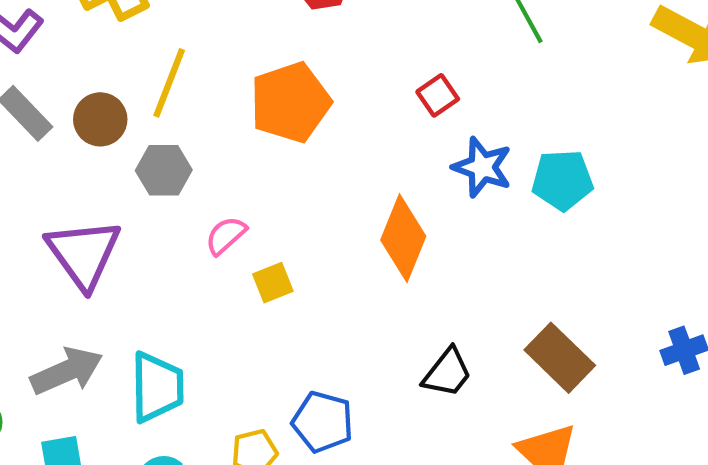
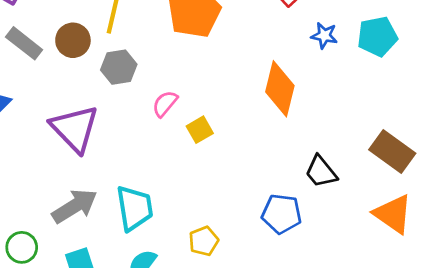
blue star: (482, 167) -> (324, 36), size x0.7
black trapezoid: (447, 373) -> (321, 172), turned 111
blue pentagon: (323, 422) -> (282, 214), moved

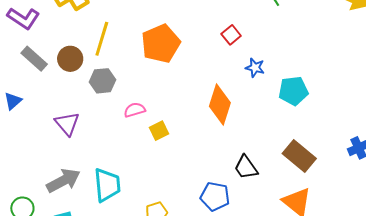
cyan pentagon: (377, 36) -> (293, 91), moved
pink semicircle: (165, 104) -> (135, 110), turned 30
purple triangle: (75, 129) -> (67, 124), size x0.7

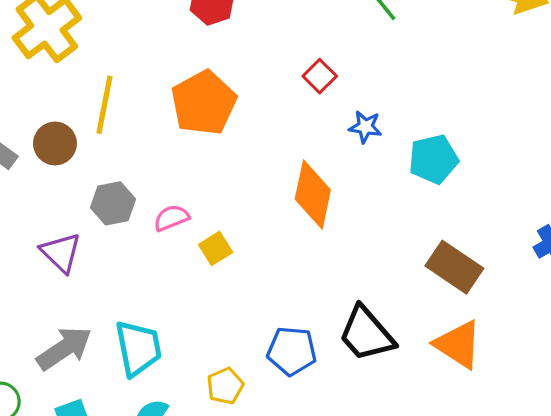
gray hexagon: (103, 81) -> (113, 203), moved
black trapezoid: (246, 167) -> (366, 334), moved, size x1.4
blue pentagon: (215, 196) -> (292, 351), moved

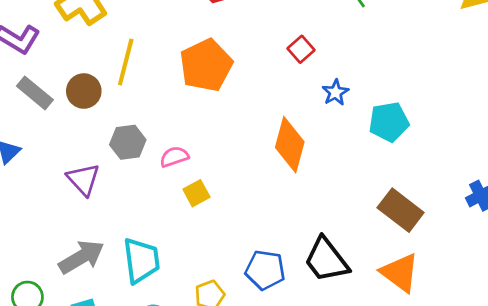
blue star: (365, 127) -> (335, 92), turned 30
yellow square: (216, 248) -> (196, 193), moved

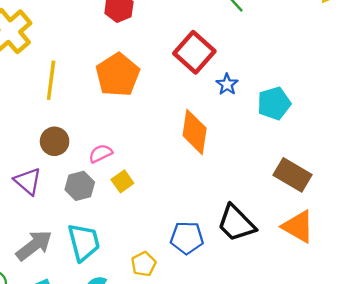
red square: (301, 49) -> (194, 52), size x1.8
brown circle: (84, 91) -> (55, 141), moved
gray hexagon: (128, 142) -> (80, 186), moved

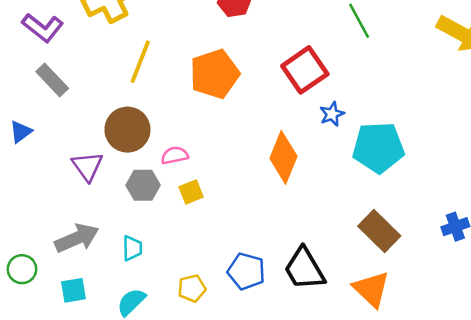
cyan pentagon: (274, 103) -> (378, 147), size x1.4
brown circle: (55, 141) -> (127, 130), size x1.4
cyan trapezoid: (84, 242) -> (132, 248), size x0.6

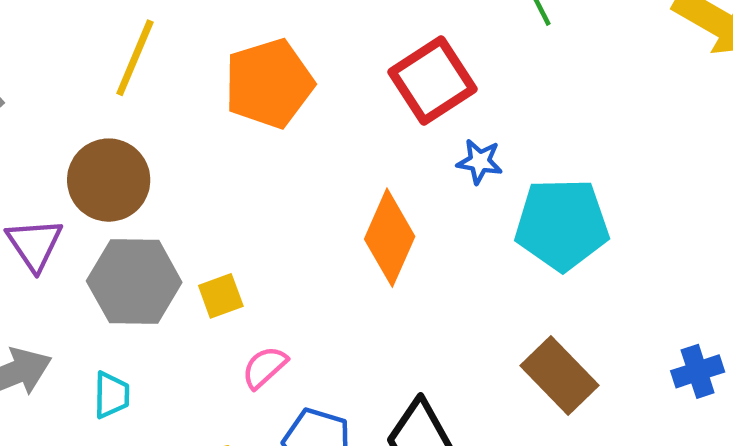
blue star: (332, 114) -> (480, 162), turned 30
pink semicircle: (175, 155) -> (265, 367), moved, turned -32
gray hexagon: (143, 185) -> (134, 282), size x1.5

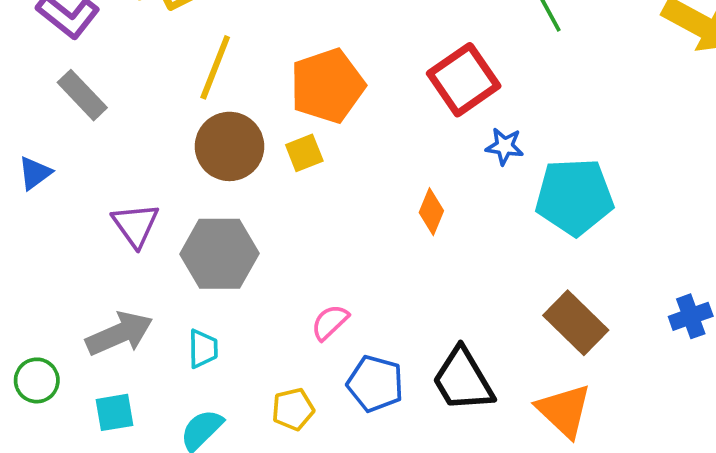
brown circle: (109, 180) -> (230, 146), moved
orange diamond: (390, 238) -> (431, 212), size x0.6
yellow square: (221, 296) -> (304, 153), moved

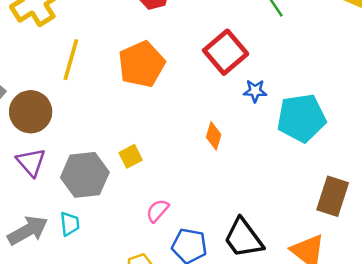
brown circle: (230, 146) -> (31, 112), moved
yellow square: (304, 153) -> (131, 156), moved
brown rectangle: (576, 323) -> (333, 196), moved, turned 69
cyan trapezoid: (203, 349) -> (70, 224), moved

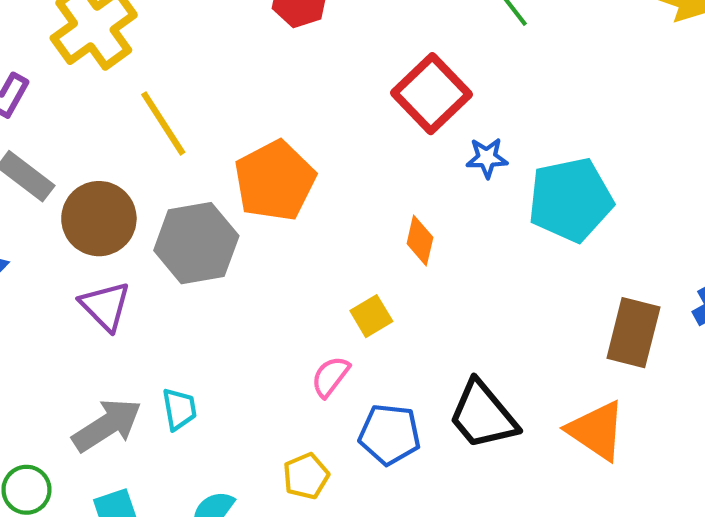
yellow line: (71, 60) -> (163, 123), turned -45
orange pentagon: (142, 64) -> (275, 181), moved
yellow square: (131, 156) -> (371, 316), moved
gray hexagon: (85, 175) -> (196, 243), moved

